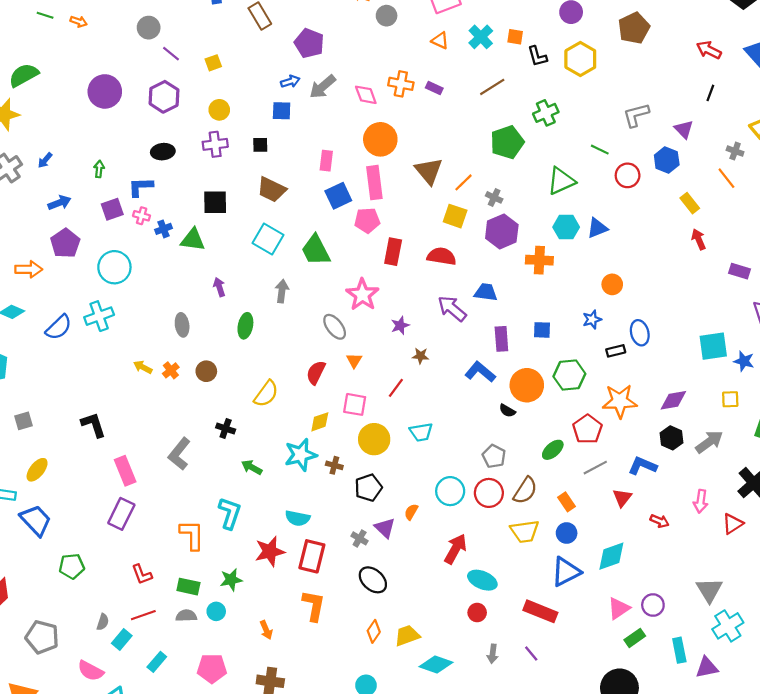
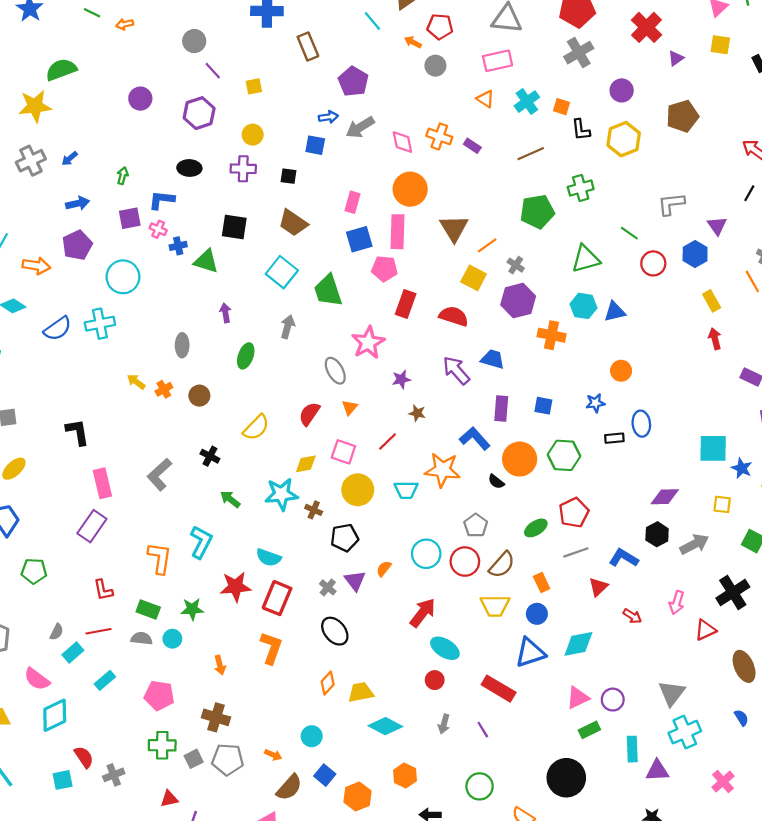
orange arrow: (79, 22) -> (125, 24), turned 140
purple circle: (105, 91) -> (140, 99), size x0.7
orange star: (620, 401) -> (443, 470), moved

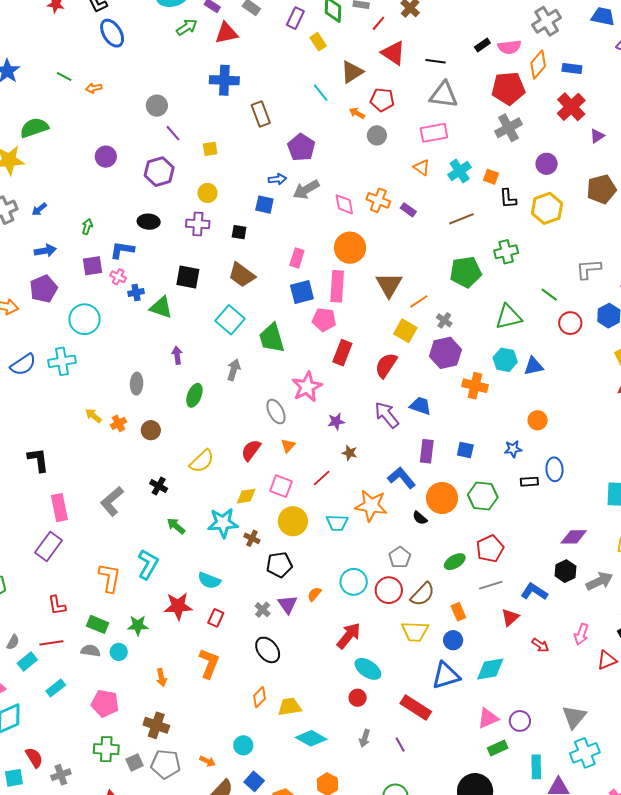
red semicircle: (454, 316) -> (386, 365), turned -76
red rectangle: (277, 598) -> (216, 618), size x0.6

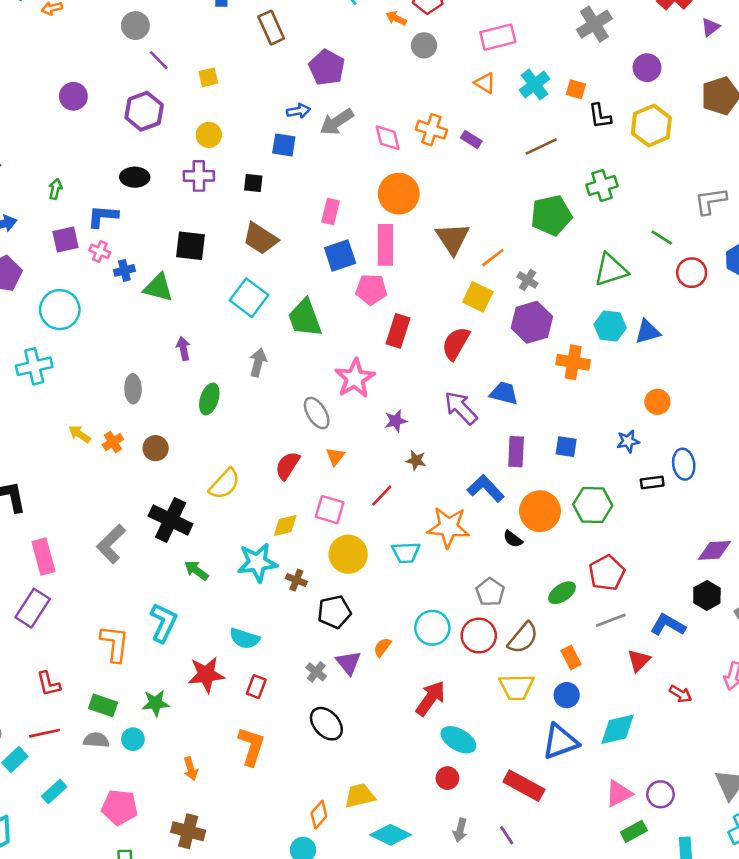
black cross: (159, 486) -> (171, 520), size x1.8
orange diamond: (260, 697) -> (319, 815), moved

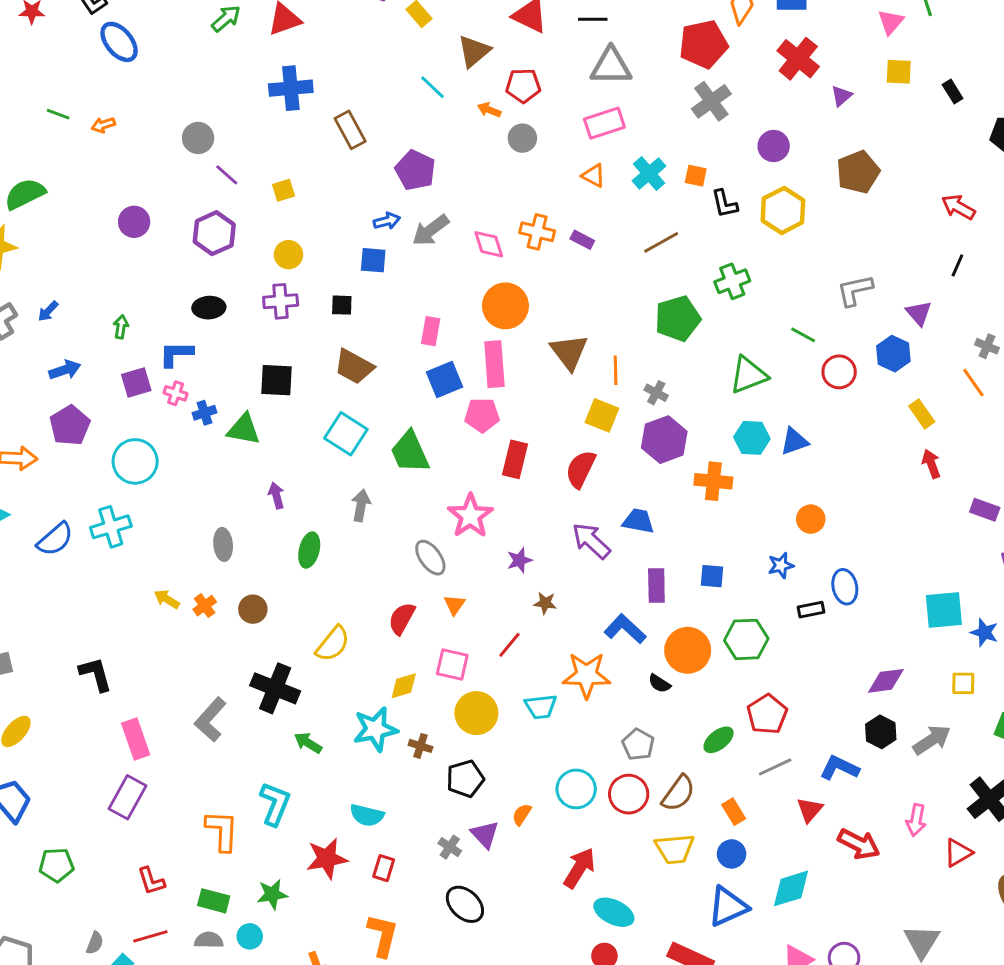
orange line: (493, 258) -> (616, 370), turned -50
red arrow: (681, 694) -> (859, 844), size x1.6

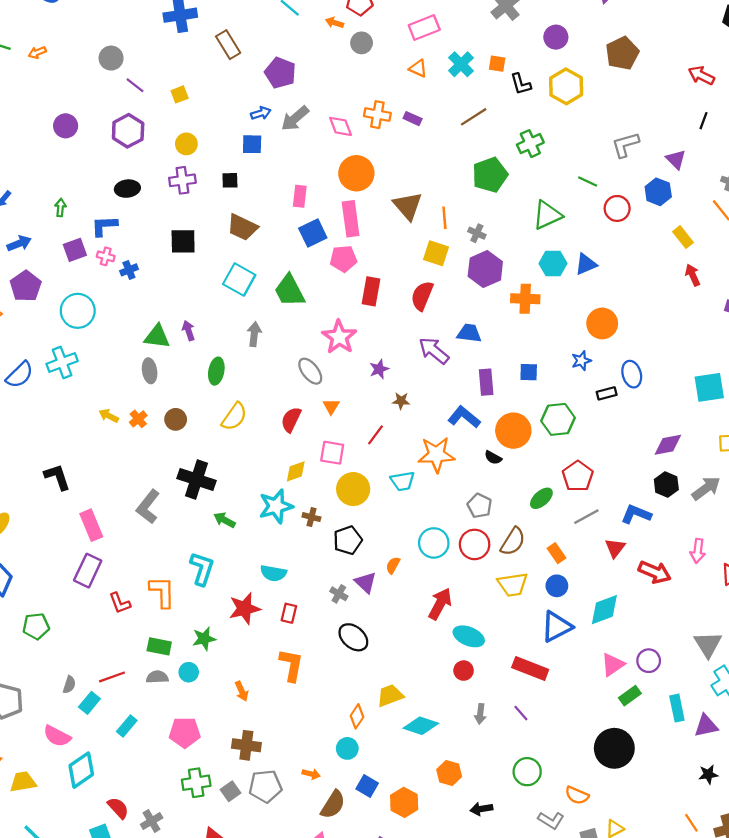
green triangle: (244, 429) -> (157, 337), moved
orange circle: (811, 519) -> (602, 323), size x1.4
yellow semicircle: (333, 644) -> (234, 417), moved
red L-shape: (151, 881) -> (120, 603), moved

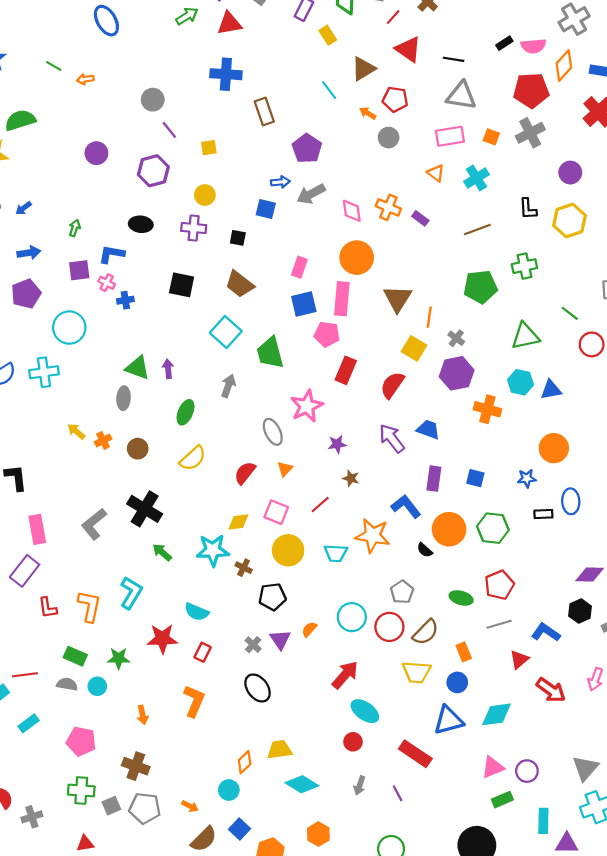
orange square: (497, 64) -> (491, 137), moved
green ellipse: (541, 498) -> (461, 598), turned 45

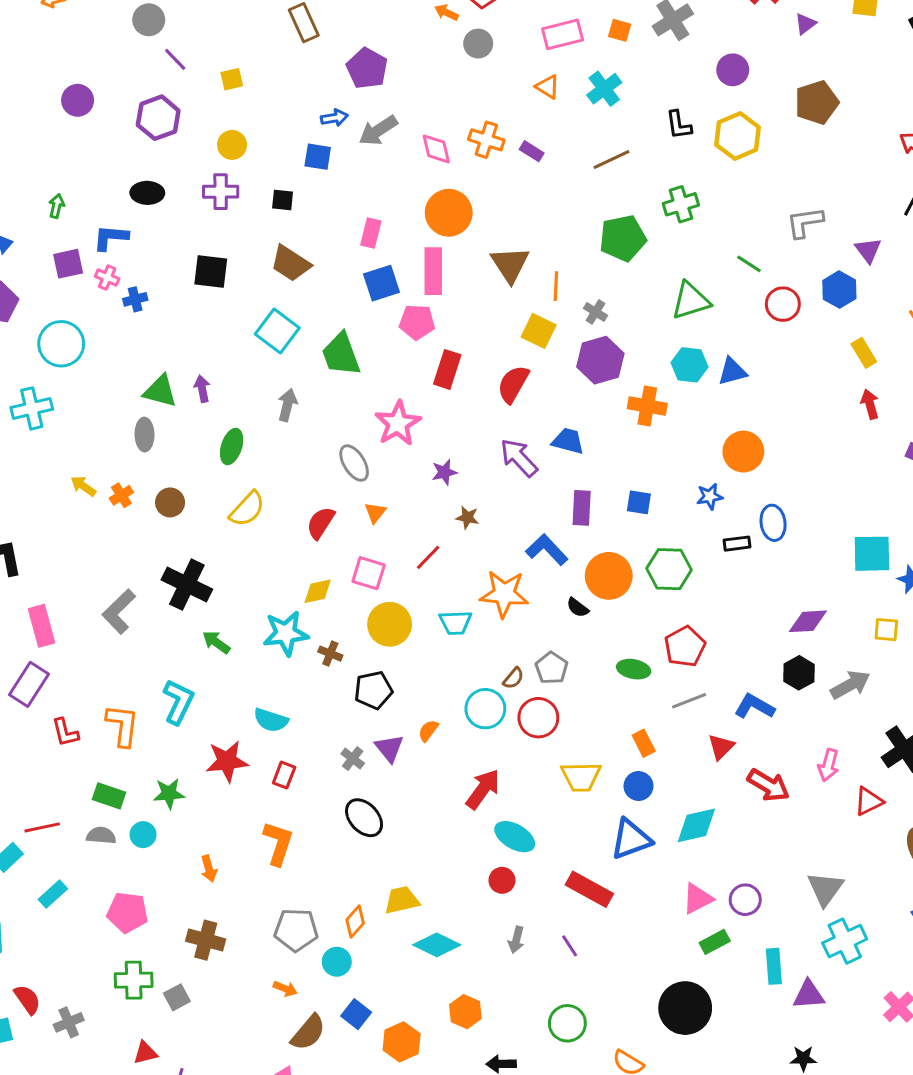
brown semicircle: (426, 632) -> (513, 678), moved, size x0.6
gray pentagon: (145, 808) -> (296, 930), moved

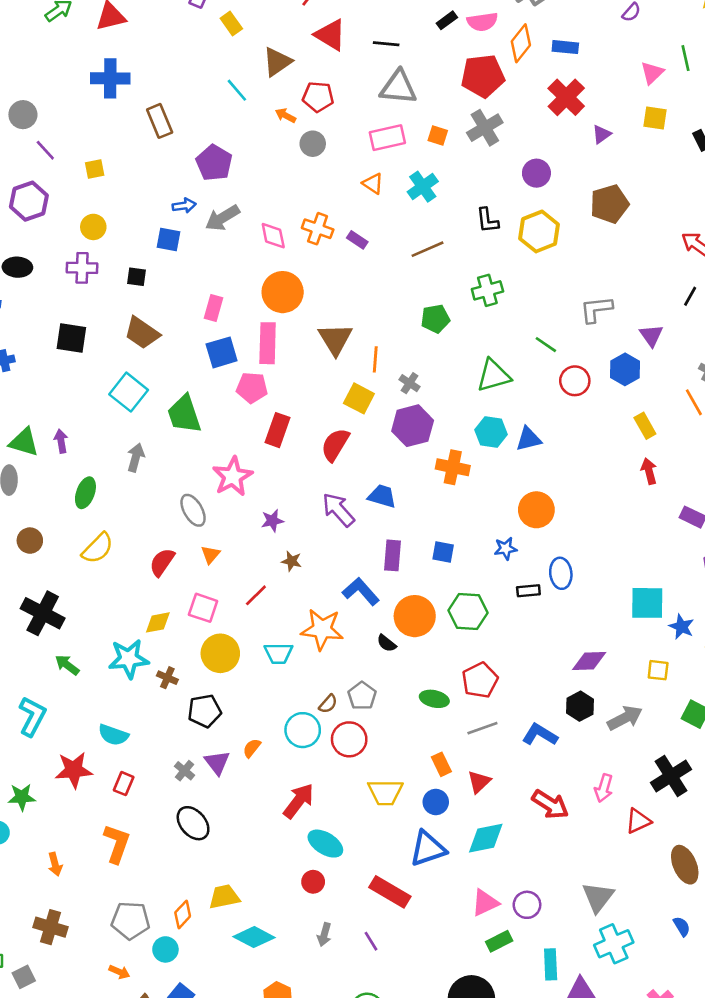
green pentagon: (623, 238) -> (435, 319), size x0.7
red triangle: (721, 747) -> (479, 782), moved

